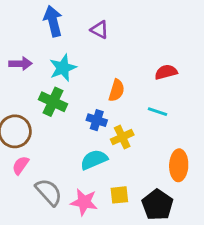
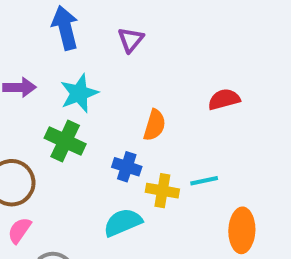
purple triangle: (100, 30) -> (131, 40), turned 42
cyan line: (158, 112) -> (204, 181), moved, turned -30
yellow cross: (122, 137) -> (162, 191), turned 35

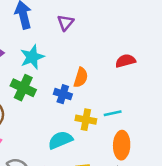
blue cross: (127, 167) -> (63, 94), moved
orange ellipse: (242, 230) -> (122, 145), moved

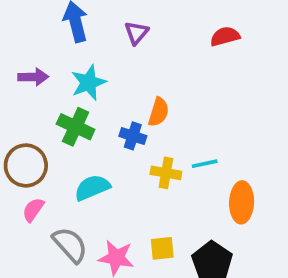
red semicircle: (125, 61) -> (225, 36), moved
cyan semicircle: (60, 140) -> (92, 188), moved
orange ellipse: (122, 145) -> (242, 202), moved

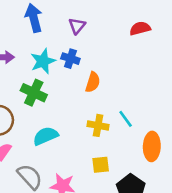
blue cross: (133, 136) -> (70, 59), moved
cyan line: (205, 164) -> (126, 119), turned 66
yellow square: (162, 248) -> (101, 165), moved

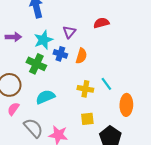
purple triangle: (77, 26) -> (69, 32), moved
red semicircle: (140, 28) -> (101, 23), moved
blue cross: (70, 59) -> (60, 54), moved

